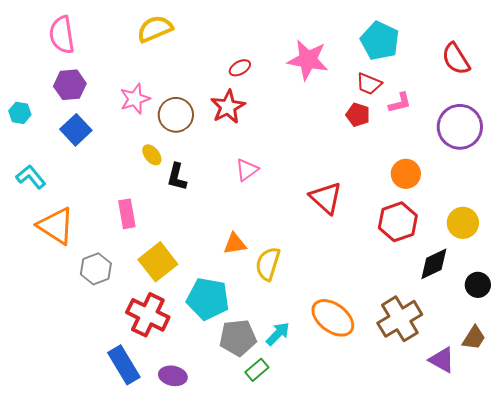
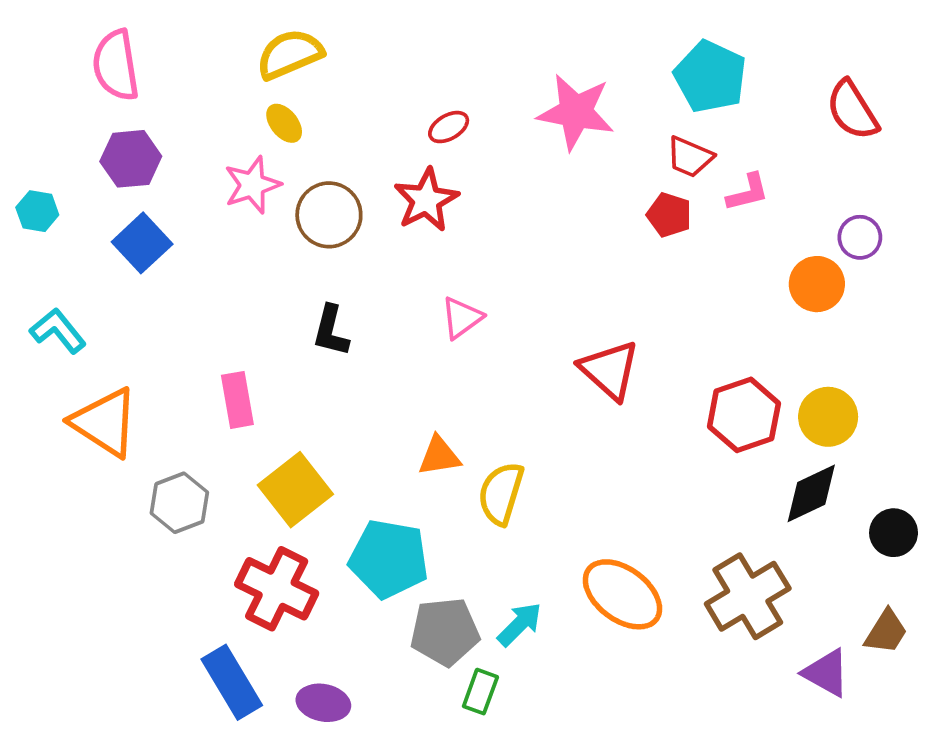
purple circle: (460, 127) -> (860, 237), size x0.5
yellow ellipse: (152, 155) -> (284, 123), moved
orange circle: (406, 174) -> (817, 284), moved
yellow circle: (463, 223) -> (828, 417), moved
green rectangle: (257, 370) -> (480, 692), turned -30

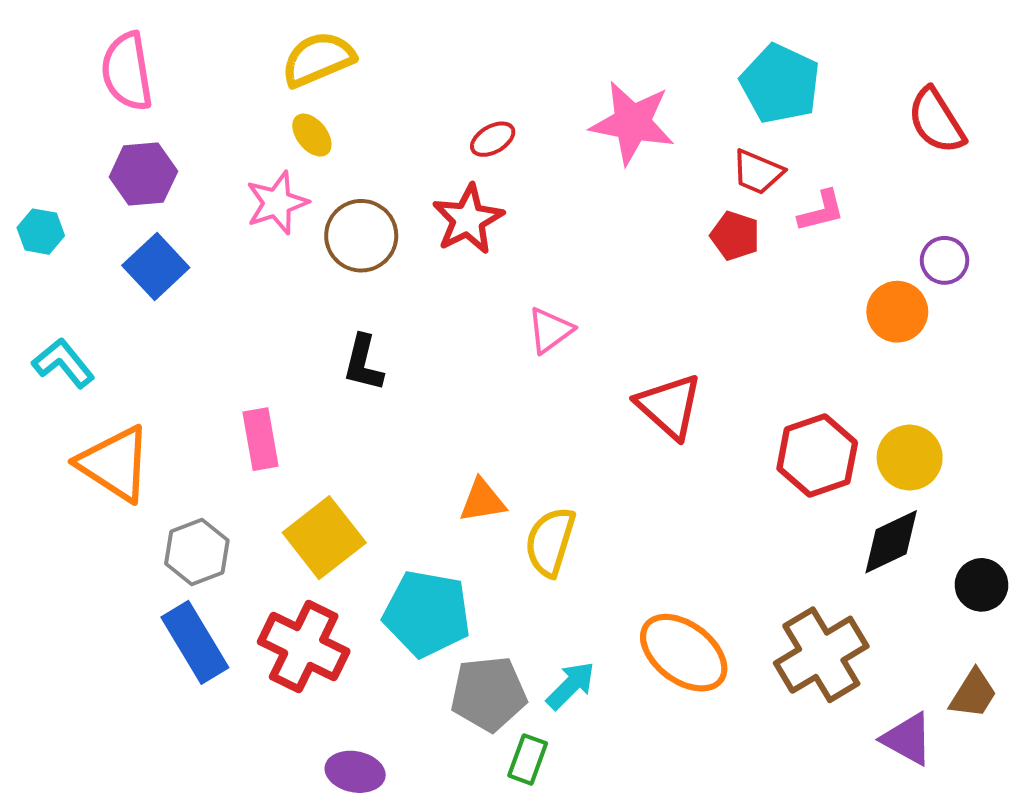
pink triangle: (462, 318) -> (550, 330), moved
blue rectangle: (232, 682) -> (195, 642), moved

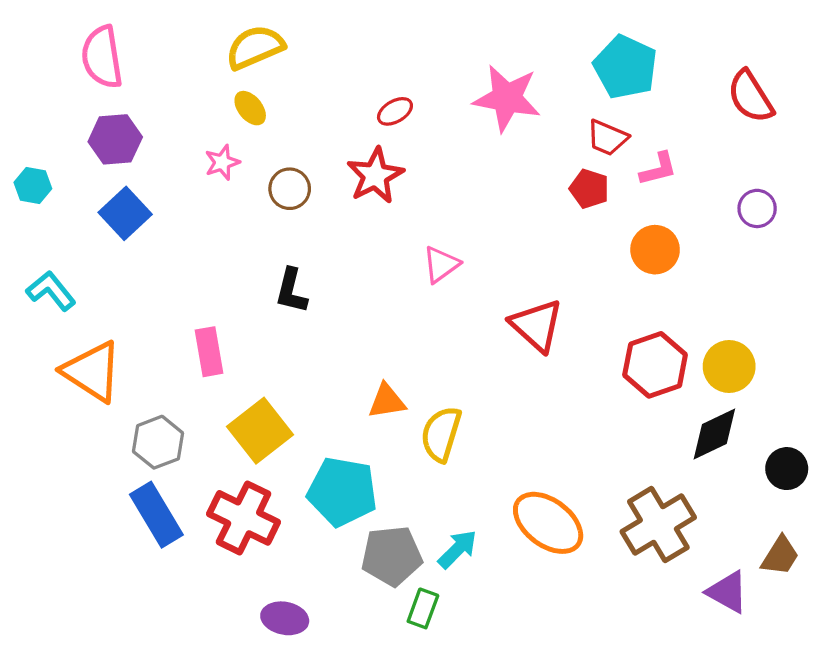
pink star: (277, 203) -> (222, 162), size x0.7
brown circle: (361, 236) -> (290, 189), size x0.7
orange circle: (897, 312) -> (655, 250), moved

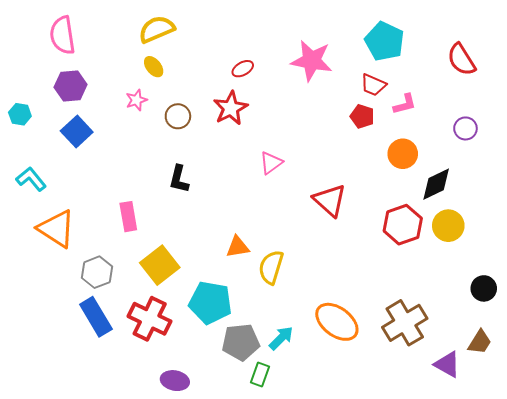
black diamond: (714, 434) -> (436, 184), moved

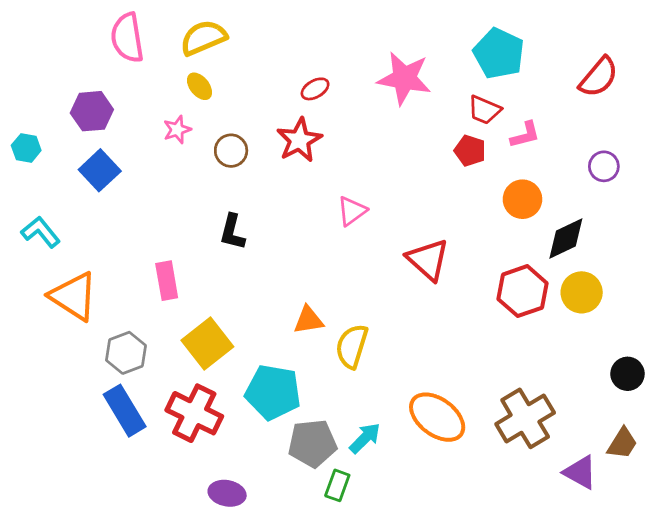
pink semicircle: (62, 35) -> (127, 38), moved
red semicircle: (461, 60) -> (599, 77), turned -108

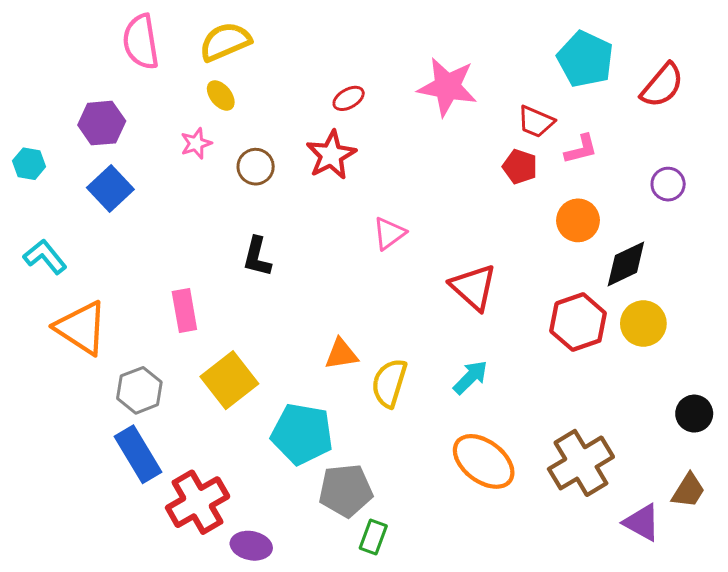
cyan pentagon: (499, 53) -> (585, 59), moved
red cross: (194, 413) -> (198, 502), moved, turned 34
cyan arrow: (365, 438) -> (471, 377), moved

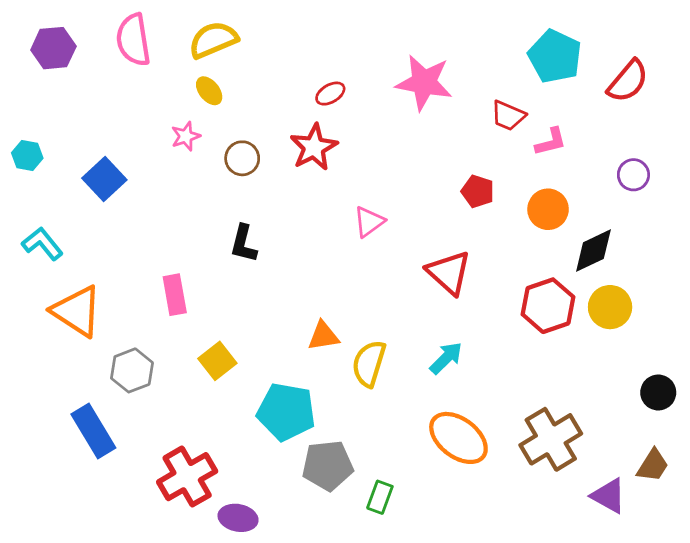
purple hexagon: (102, 123) -> (53, 48), moved
red pentagon: (520, 167) -> (478, 191), moved
yellow square: (229, 380) -> (217, 361), size x0.7
blue rectangle: (138, 454) -> (93, 431), moved
green rectangle: (373, 537) -> (380, 497), moved

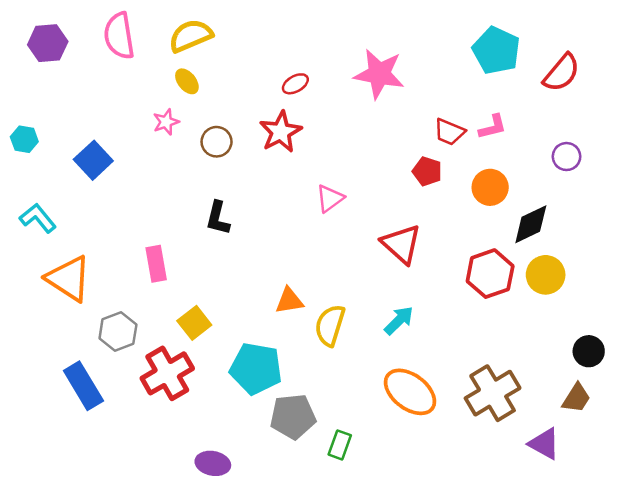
red trapezoid: (508, 116) -> (449, 132), moved
brown trapezoid: (653, 466) -> (576, 398), moved
red cross: (187, 477) -> (167, 373), moved

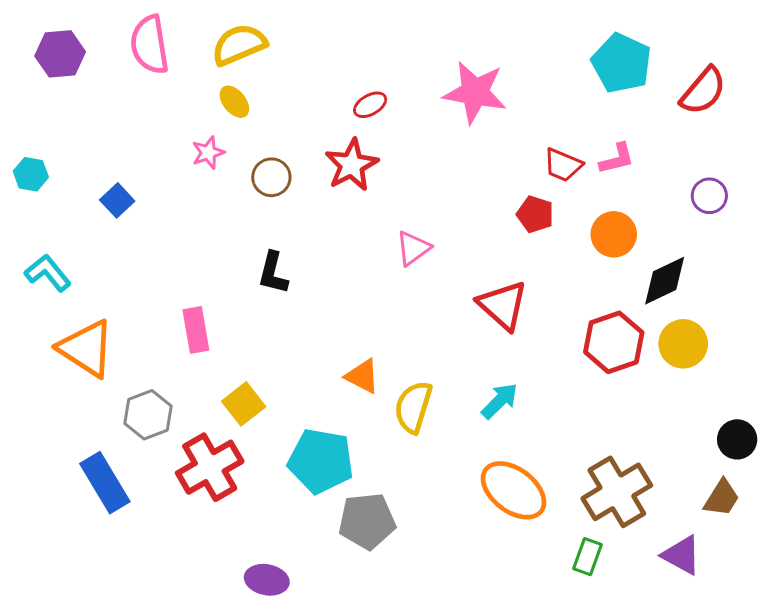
blue square: (93, 160) -> (117, 200), size x0.7
orange triangle: (289, 301) -> (362, 376), turned 36
green rectangle: (340, 445) -> (588, 557), moved

